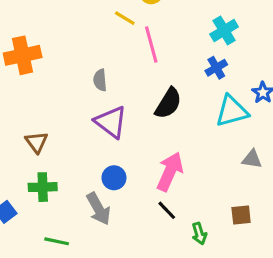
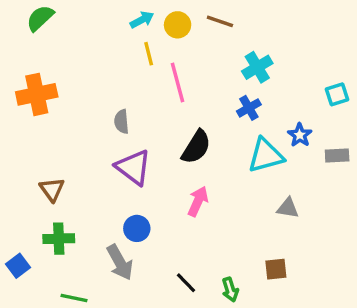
yellow line: (125, 18) -> (149, 54), turned 45
pink arrow: (170, 172) -> (198, 201), moved, size x0.7
black line: (167, 210) -> (186, 283), moved

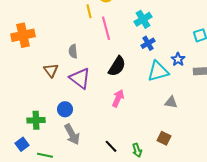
cyan cross: (257, 67) -> (143, 19), moved
brown triangle: (52, 189) -> (51, 70), moved
blue circle: (137, 228) -> (65, 109), moved
blue square: (18, 266) -> (22, 144), moved
brown square: (276, 269) -> (164, 138), turned 32

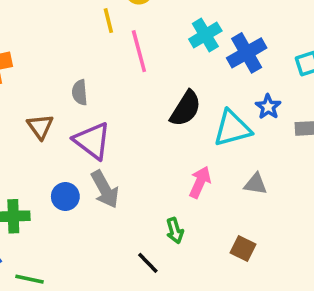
blue cross: (148, 43) -> (247, 53), moved, size x1.5
black semicircle: (117, 66) -> (186, 109), moved
pink arrow: (118, 98) -> (200, 182), moved
gray arrow: (72, 134) -> (105, 189), moved
green arrow: (137, 150) -> (175, 231), moved

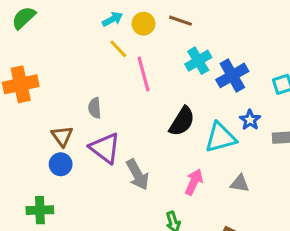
yellow line: (108, 21) -> (118, 49), turned -30
gray arrow: (105, 189) -> (138, 175), moved
blue circle: (65, 197) -> (61, 164), moved

